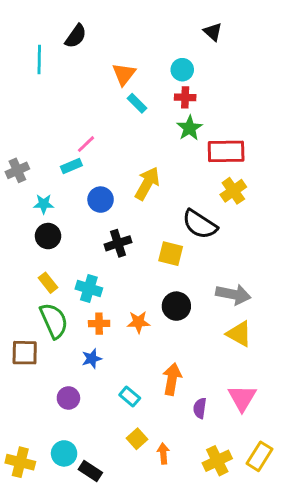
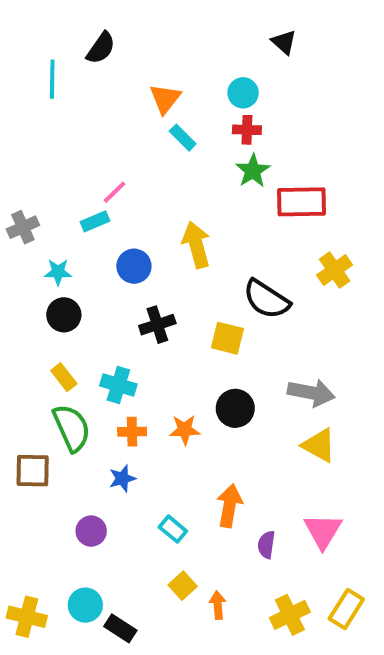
yellow arrow: (147, 183) -> (196, 245), turned -44
yellow cross: (233, 191) -> (335, 270), moved

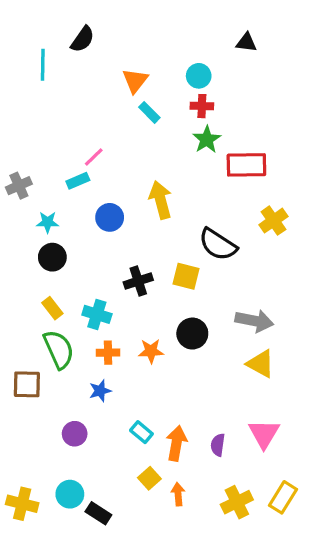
black triangle: (284, 42) -> (246, 42), moved, turned -35
black cross: (157, 325) -> (138, 281), moved
orange arrow: (229, 506) -> (176, 443), moved

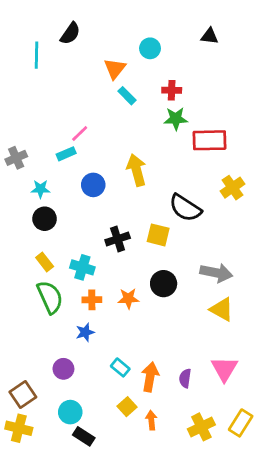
cyan circle: (199, 76) -> (150, 48), moved
green star: (207, 139) -> (176, 119), turned 30
brown square: (27, 384) -> (23, 395), moved, turned -35
cyan circle: (70, 494) -> (70, 412), moved

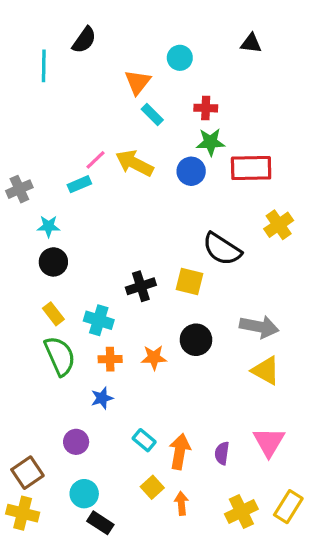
yellow arrow: (136, 170) -> (134, 163), moved, turned -48
blue circle: (93, 185) -> (191, 171), moved

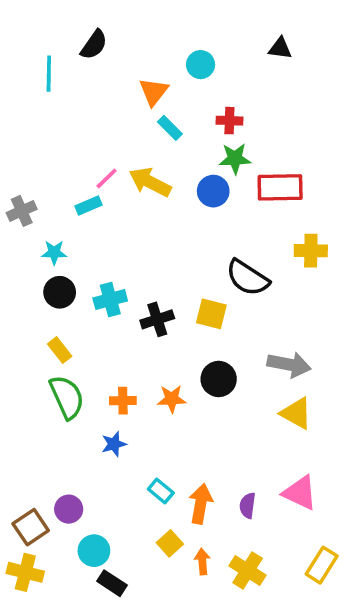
yellow cross: (279, 225) -> (311, 251), turned 36
cyan cross: (99, 320) -> (110, 299), moved, turned -32
purple circle: (76, 442) -> (69, 509), moved
pink triangle: (269, 442) -> (300, 493), turned -36
yellow cross: (241, 512) -> (248, 571), moved, turned -32

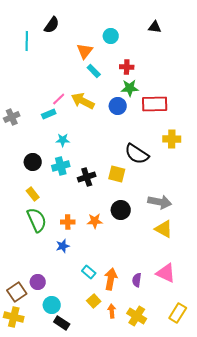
cyan star: (54, 253) -> (63, 140), moved

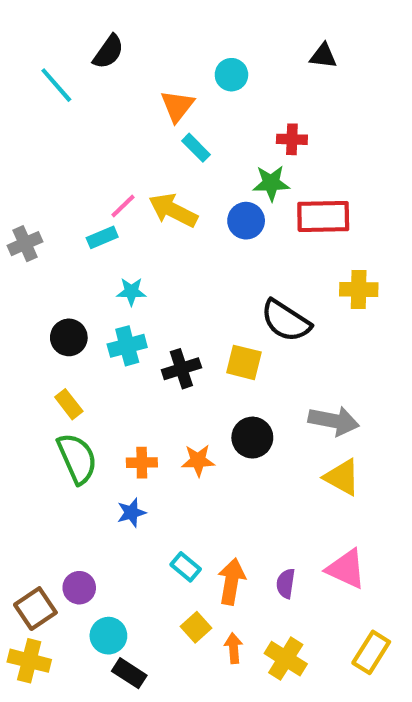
cyan line: (27, 41) -> (56, 85), turned -42
red cross: (127, 67) -> (292, 139), moved

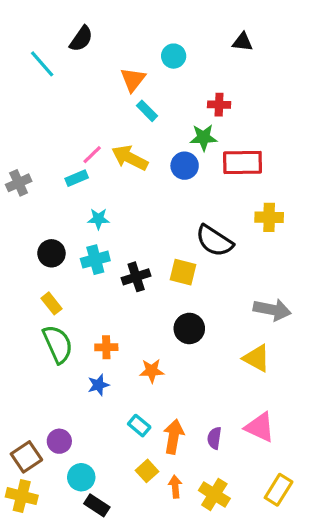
gray arrow: (334, 421) -> (272, 310), moved
orange star: (198, 460) -> (152, 371), moved

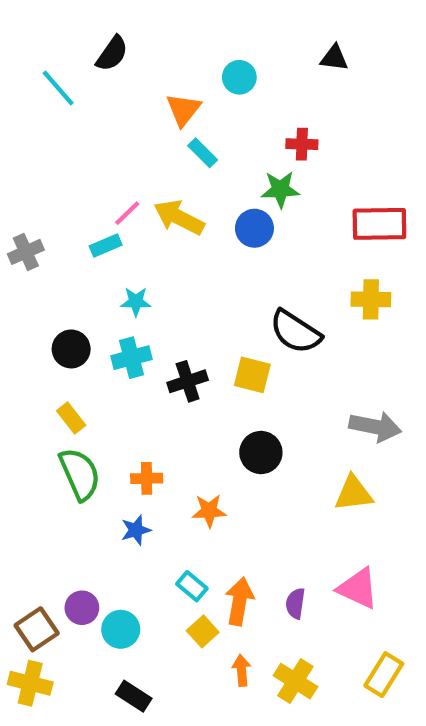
red rectangle: (243, 163) -> (379, 224), moved
yellow triangle: (257, 358) -> (354, 493), turned -36
yellow square: (147, 471) -> (203, 631), moved
cyan circle: (81, 477) -> (121, 629), moved

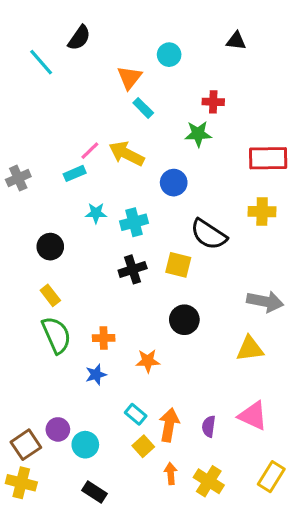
blue circle: (254, 228) -> (174, 183), moved
cyan cross: (132, 358) -> (134, 222), moved

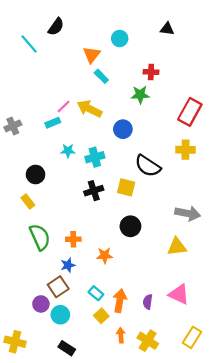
red rectangle: (268, 158) -> (190, 112), turned -60
yellow rectangle: (50, 295) -> (28, 201), moved
brown square: (26, 445) -> (58, 287), moved

